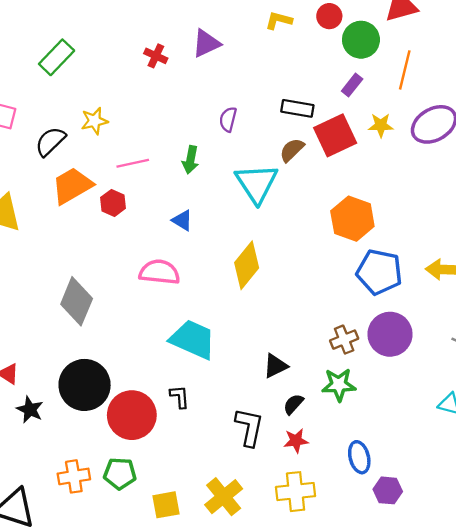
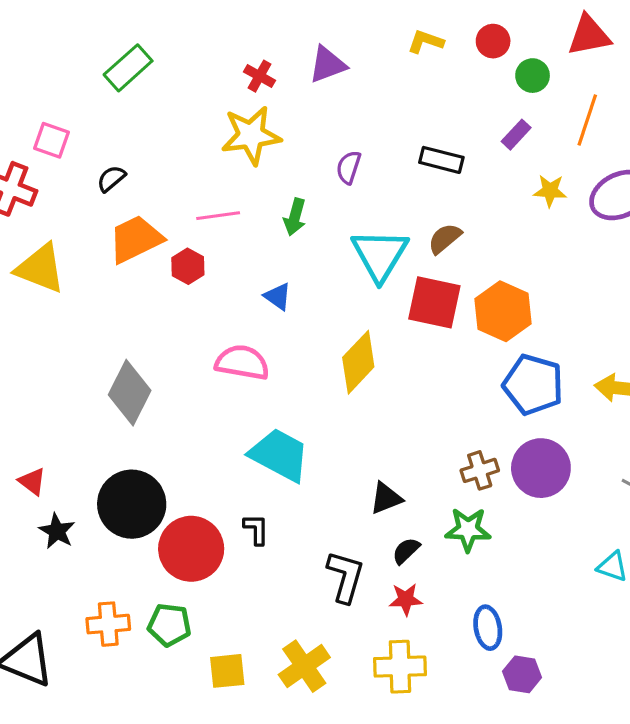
green circle: (361, 40) -> (533, 76), size x0.7
yellow star: (94, 121) -> (251, 135), moved, size x1.6
red square: (335, 135) -> (434, 302), moved, turned 33
black semicircle: (50, 142) -> (111, 179), size x0.7
brown semicircle: (292, 150) -> (445, 238), moved

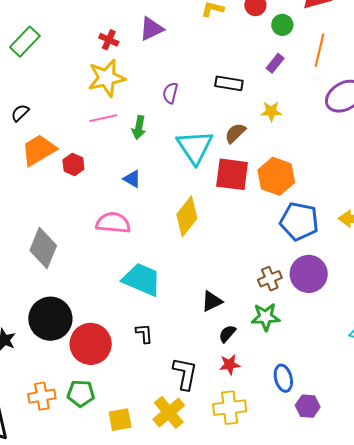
yellow star: (550, 191) -> (271, 111), moved
pink line: (218, 216) -> (103, 118), moved
black L-shape: (256, 529) -> (144, 333), moved
black L-shape: (345, 577) -> (185, 374), moved

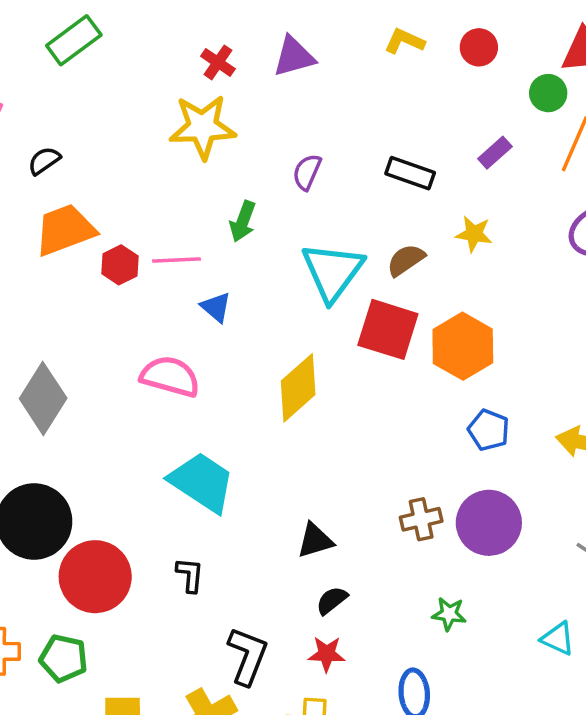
green circle: (282, 25) -> (548, 93), moved
pink line: (103, 118) -> (177, 260), moved
blue pentagon: (299, 221) -> (489, 430), size x0.6
green star: (266, 317) -> (449, 614), moved, size x0.7

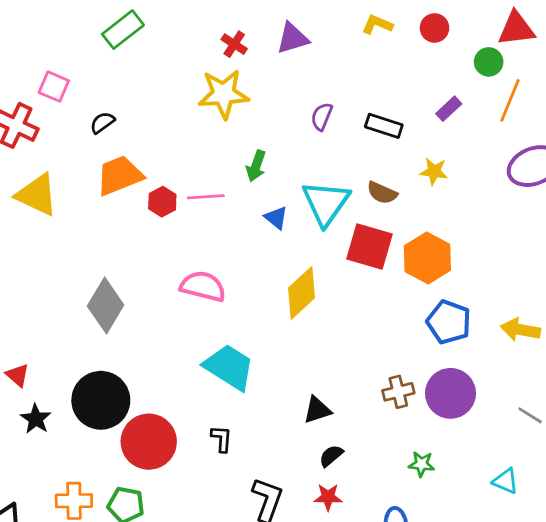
purple semicircle: (307, 172) -> (322, 117), moved
brown semicircle: (406, 260) -> (382, 193), turned -120
blue triangle: (216, 307) -> (276, 218), moved
blue pentagon: (489, 430) -> (449, 322), size x1.4

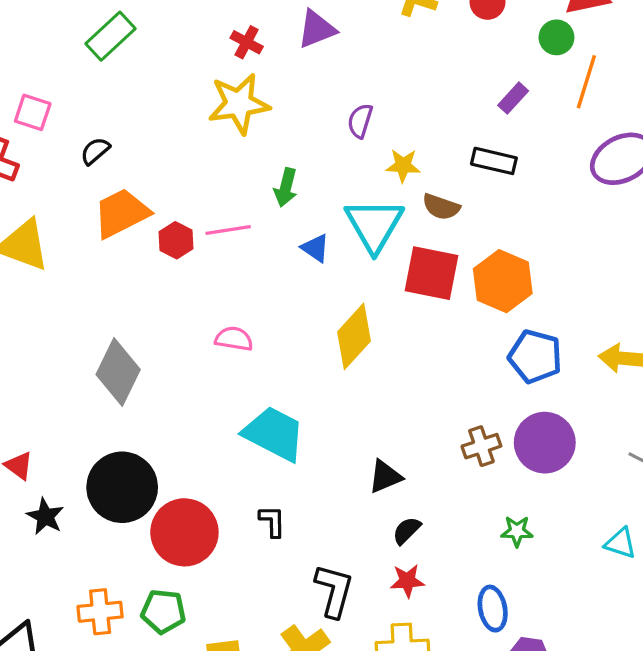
black rectangle: (384, 126) -> (494, 161), moved
yellow star: (434, 171) -> (403, 166), moved
pink semicircle: (203, 286) -> (234, 339), size x0.7

